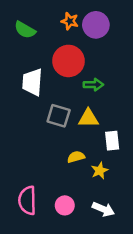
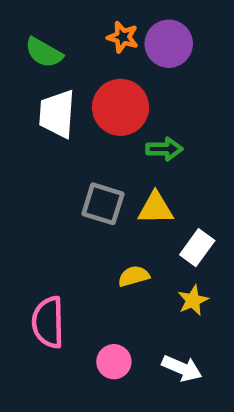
white trapezoid: (32, 82) -> (57, 114), moved
white rectangle: (112, 141) -> (197, 248), turned 42
yellow star: (100, 171) -> (193, 300), moved
pink semicircle: (27, 200) -> (48, 322), moved

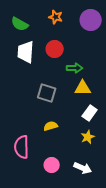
purple circle: (169, 44) -> (91, 20), moved
red circle: (120, 107) -> (55, 49), size x0.7
yellow triangle: (156, 208) -> (83, 88), moved
yellow semicircle: (134, 276) -> (51, 126), moved

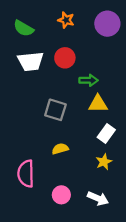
white trapezoid: (26, 52) -> (31, 61), turned -100

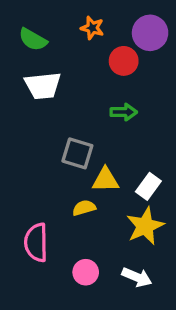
red circle: (65, 58) -> (124, 61), moved
yellow triangle: (98, 104) -> (105, 180), moved
yellow star: (104, 162) -> (145, 226), size x1.6

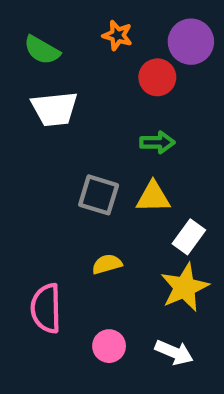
yellow triangle: (105, 180) -> (153, 197), moved

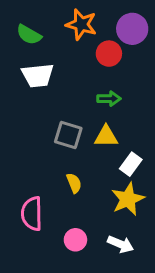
orange star: (117, 35) -> (81, 24), size x1.5
yellow semicircle: (107, 264) -> (74, 183), turned 84

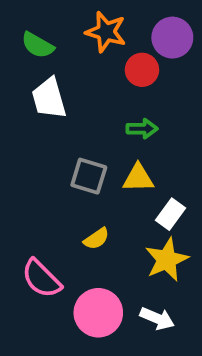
white trapezoid: (38, 75) -> (49, 98), turned 80
yellow semicircle: (74, 183) -> (96, 239), turned 78
pink semicircle: (32, 214) -> (41, 279), turned -44
pink circle: (75, 240) -> (98, 313), size x1.6

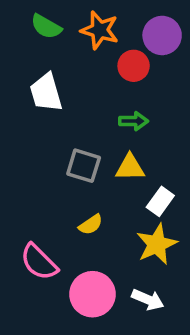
green semicircle: (38, 45) -> (46, 27), moved

